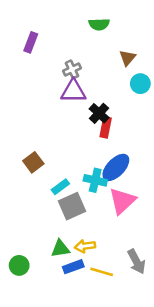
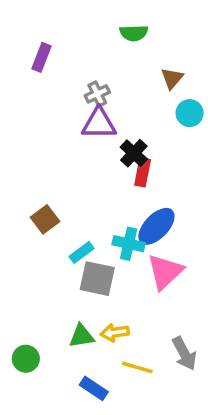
gray square: (72, 206) -> (97, 279), turned 36
blue rectangle: (73, 267) -> (94, 388), moved, turned 54

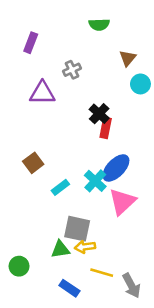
purple triangle: (99, 124) -> (42, 93), moved
cyan cross: (129, 244) -> (95, 181), turned 30
gray square: (97, 279) -> (77, 229), moved
gray arrow: (184, 353) -> (131, 286), moved

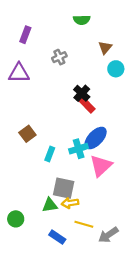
purple triangle: (42, 93) -> (19, 73), moved
red rectangle: (106, 128) -> (87, 105), turned -56
cyan cross: (95, 181) -> (79, 149), turned 30
cyan rectangle: (60, 187) -> (50, 154), turned -32
gray arrow: (131, 286) -> (108, 235), turned 84

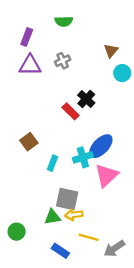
green semicircle: (82, 20) -> (64, 21), moved
purple triangle: (19, 73) -> (30, 65), moved
red rectangle: (87, 105) -> (71, 111), moved

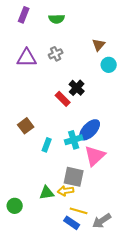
purple rectangle: (27, 37) -> (24, 15), moved
gray square: (67, 199) -> (74, 177), moved
blue rectangle: (60, 251) -> (72, 223), moved

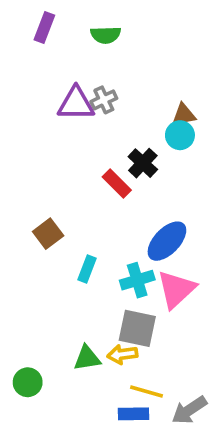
brown triangle: (99, 45) -> (184, 115), moved, turned 40
purple triangle: (27, 58) -> (76, 104), moved
cyan circle: (109, 65) -> (180, 135), moved
cyan cross: (74, 140) -> (137, 280), moved
blue rectangle: (72, 223) -> (134, 414), turned -35

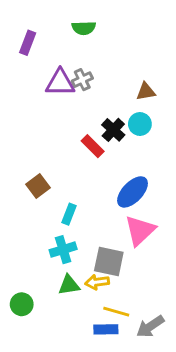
purple rectangle: (44, 27) -> (28, 43), moved
cyan circle: (180, 135) -> (140, 124), moved
cyan cross: (137, 280) -> (63, 250), moved

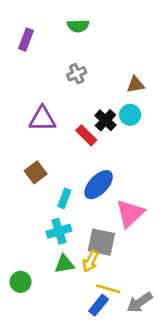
purple triangle: (60, 83) -> (42, 119), moved
blue ellipse: (133, 192) -> (99, 185), moved
yellow arrow: (97, 282) -> (90, 261), turned -55
blue rectangle: (106, 329) -> (99, 305), turned -50

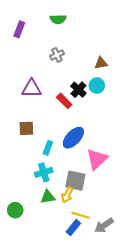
brown square: (36, 172) -> (26, 128), turned 35

